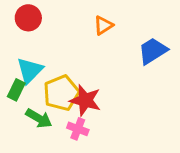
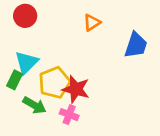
blue trapezoid: (153, 51) -> (136, 45), turned 140

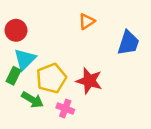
red circle: (25, 16) -> (16, 30), moved
red star: (76, 89) -> (89, 81), moved

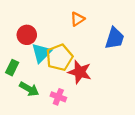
red circle: (16, 30) -> (27, 35), moved
cyan triangle: (25, 59) -> (41, 53), moved
yellow pentagon: (51, 78) -> (59, 57), moved

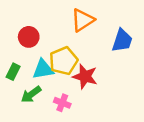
orange triangle: (77, 19) -> (83, 20), size x1.5
cyan triangle: (41, 53) -> (43, 69), moved, turned 35
green arrow: (29, 89) -> (31, 94), turned 114

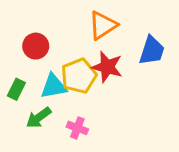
red star: (85, 76) -> (107, 67), moved

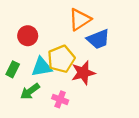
blue trapezoid: (152, 51) -> (98, 39), moved, turned 50
red star: (107, 67) -> (83, 73), moved, turned -30

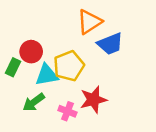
red circle: (28, 36) -> (31, 52), moved
green rectangle: (13, 69) -> (13, 67), moved
red star: (83, 73) -> (93, 100), moved

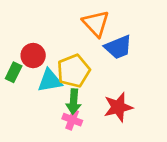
orange triangle: (89, 22) -> (96, 23), turned -40
red star: (93, 100) -> (118, 107), moved
green arrow: (34, 102) -> (74, 102), moved, turned -50

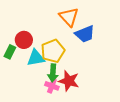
red star: (118, 107) -> (69, 81), moved, turned 30

